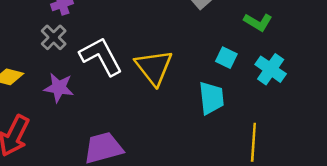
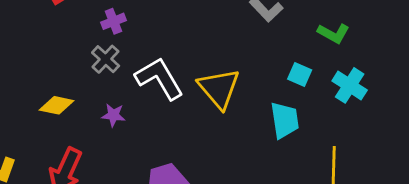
purple star: (59, 88) -> (113, 115), size x0.7

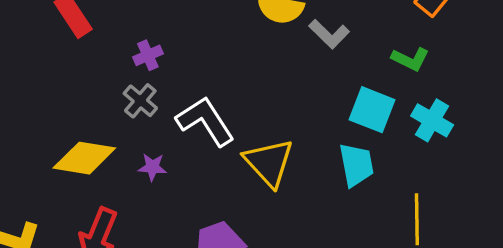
cyan square: (300, 74) -> (372, 110), size x1.6
yellow triangle: (219, 88) -> (269, 163), moved
yellow diamond: (57, 105) -> (84, 158), size x1.5

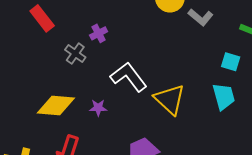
purple cross: (148, 55) -> (99, 33), moved
gray cross: (140, 101) -> (75, 54), moved
cyan square: (372, 110) -> (231, 62), size x0.7

